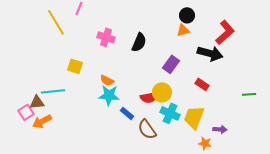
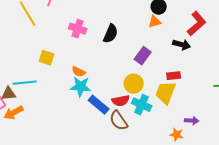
black arrow: (210, 53) -> (182, 45), size x0.7
red rectangle: (202, 84) -> (174, 76), turned -40
red semicircle: (149, 97) -> (121, 101), moved
blue rectangle: (127, 113) -> (99, 105), size x1.5
yellow trapezoid: (194, 117) -> (166, 93), moved

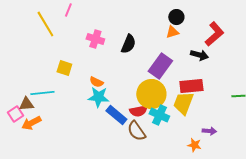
purple rectangle: (143, 56) -> (160, 66), size x1.4
red rectangle: (174, 76) -> (191, 86), size x1.6
yellow circle: (134, 84) -> (151, 94), size x1.5

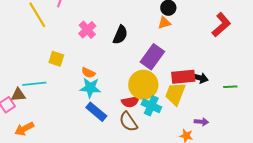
red L-shape: (214, 34) -> (221, 25), moved
pink cross: (95, 39) -> (87, 30), turned 30
black arrow: (199, 55) -> (199, 78), moved
blue rectangle: (116, 115) -> (96, 112), moved
orange arrow: (31, 123) -> (24, 129), moved

